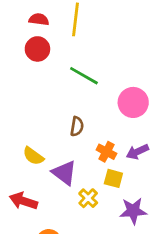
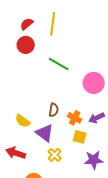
red semicircle: (39, 19) -> (27, 24), turned -48
brown semicircle: (77, 126) -> (54, 110), moved
yellow cross: (88, 198) -> (55, 155), moved

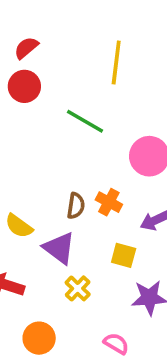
yellow line: (53, 24) -> (116, 62), moved
orange cross: (75, 118) -> (109, 202), moved

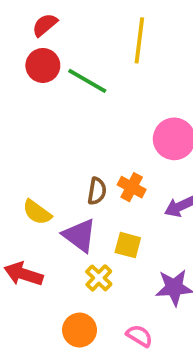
green line: (85, 121) -> (87, 81), moved
yellow square: (124, 255) -> (128, 245), moved
orange circle: (39, 338) -> (80, 330), moved

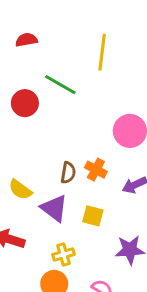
red semicircle: (45, 25) -> (26, 40), turned 30
red circle: (43, 65) -> (25, 103), moved
yellow cross: (99, 278) -> (63, 254), moved, turned 30

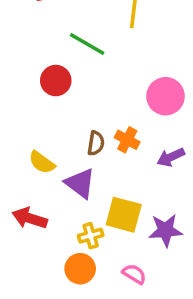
red circle: (25, 103) -> (56, 81), moved
yellow square: (93, 216) -> (124, 215), moved, size x1.5

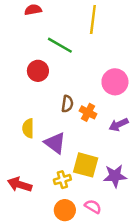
brown semicircle: (96, 143) -> (67, 104), moved
yellow semicircle: (42, 162) -> (28, 128), turned 54
red arrow: (30, 218) -> (20, 184), moved
orange circle: (80, 269) -> (65, 210), moved

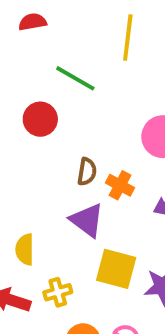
yellow semicircle: (28, 128) -> (25, 249), moved
purple triangle: (55, 143) -> (87, 220), moved
yellow cross: (62, 180) -> (58, 292), moved

